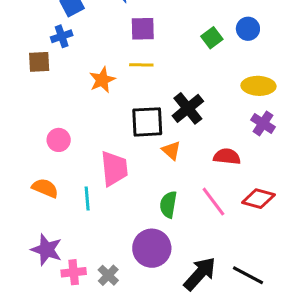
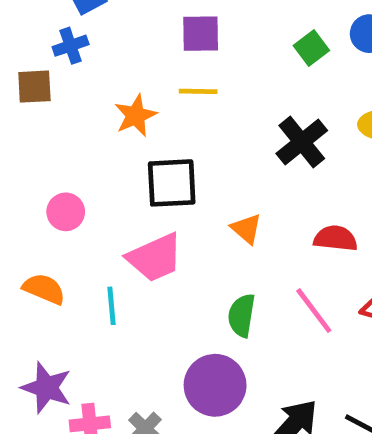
black cross: (188, 108) -> (302, 142), moved
black square: (147, 122) -> (172, 183), moved
pink trapezoid: (114, 169) -> (155, 258), turned 72

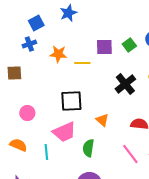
purple square: (201, 34) -> (104, 47), moved
brown square: (34, 87) -> (14, 73), moved
orange star: (136, 116) -> (58, 54), moved, turned 30
green semicircle: (242, 315) -> (88, 148), moved

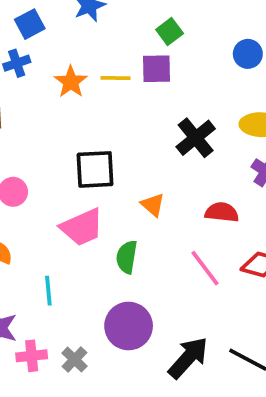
green square: (129, 45) -> (170, 32), moved
orange star: (58, 54) -> (71, 82), turned 30
yellow line: (82, 63) -> (115, 78), moved
cyan line: (46, 152) -> (48, 291), moved

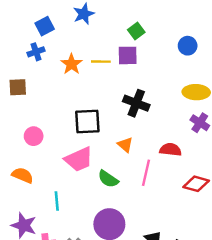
black cross: (196, 138) -> (136, 103), moved, turned -30
green semicircle: (127, 257) -> (108, 179), turned -65
pink line: (205, 268) -> (146, 173), moved, turned 50

